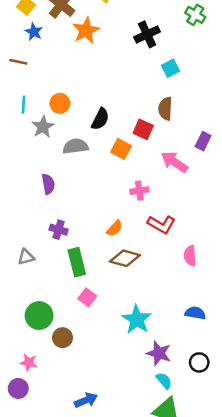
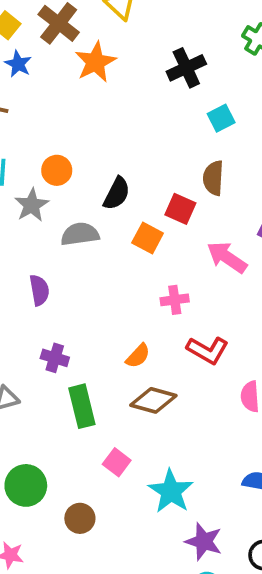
pink square: (87, 297) -> (117, 462), moved
brown circle: (62, 338) -> (80, 518), moved

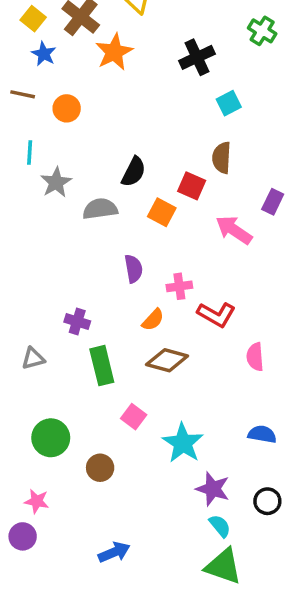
orange circle: (57, 170) -> (67, 108), moved
purple semicircle: (39, 290) -> (134, 269), moved
pink cross: (175, 300) -> (179, 286), moved

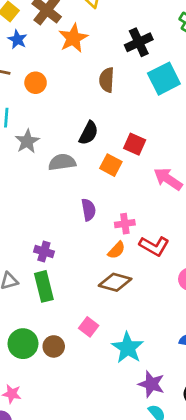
cyan square: (229, 103) -> (164, 79), size x1.6
brown semicircle: (222, 158) -> (107, 80), moved
orange semicircle: (153, 320) -> (116, 250), moved
green rectangle: (102, 366) -> (44, 286), moved
brown circle: (100, 468) -> (54, 346), moved

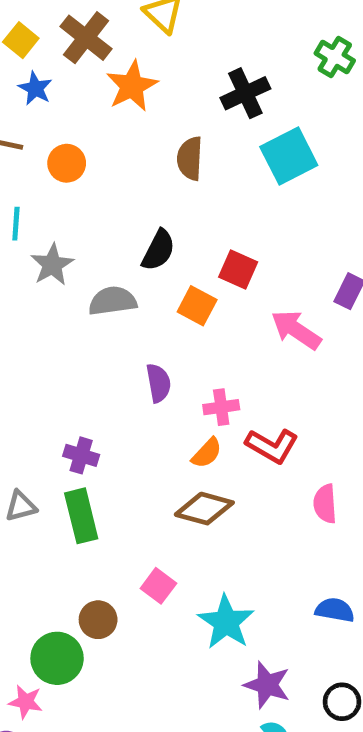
green circle: (23, 344) -> (57, 658), moved

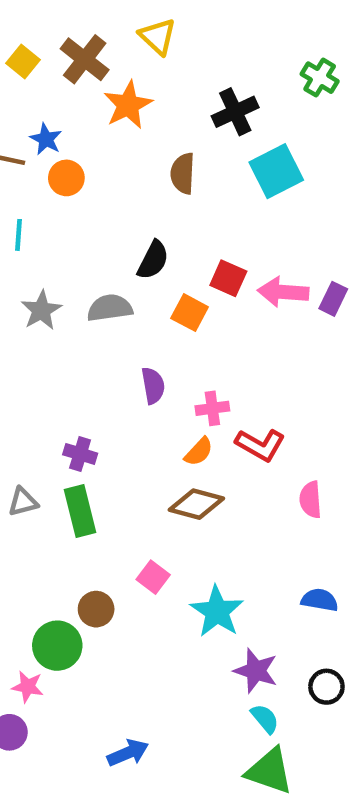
blue star: (35, 88) -> (46, 139), moved
gray star: (52, 265) -> (41, 310), moved
pink arrow: (296, 330) -> (283, 292), moved, turned -30

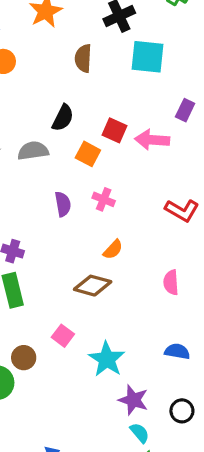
cyan square: (276, 171) -> (147, 57), turned 33
purple rectangle: (333, 299) -> (185, 110), moved
pink cross: (212, 408) -> (104, 199), moved, turned 30
red L-shape: (260, 445) -> (182, 210), moved
orange semicircle: (199, 452) -> (113, 250), moved

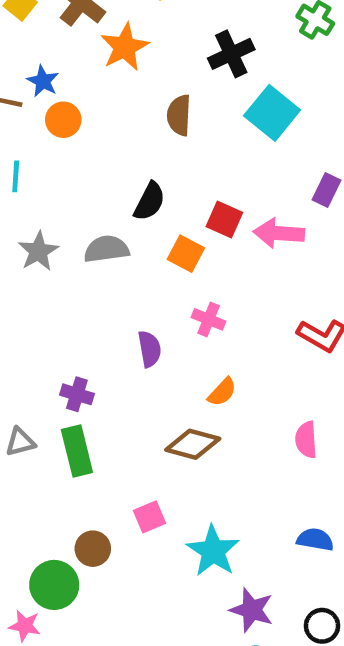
cyan square: (147, 57) -> (272, 113), turned 33
purple semicircle: (63, 204) -> (150, 349), moved
pink square: (63, 336) -> (150, 517), turned 30

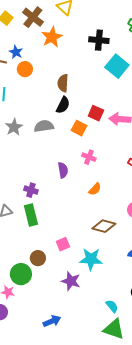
black cross: (231, 54) -> (99, 40), turned 30
brown semicircle: (179, 115) -> (63, 83), moved
brown diamond: (193, 444) -> (104, 226), moved
cyan star: (213, 551) -> (91, 259), turned -30
purple star: (252, 610) -> (71, 281), moved

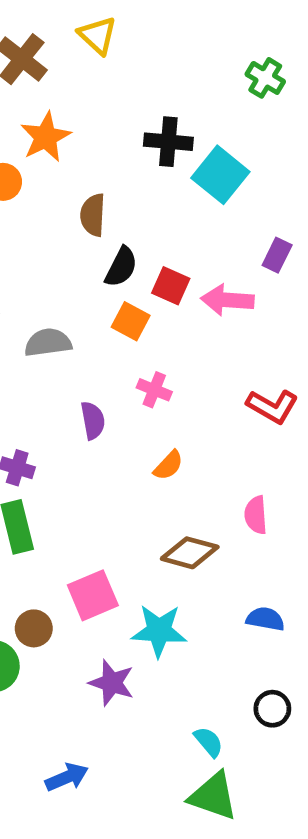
orange star: (52, 37) -> (46, 137), moved
black cross: (99, 40) -> (168, 142), moved
black semicircle: (63, 105) -> (121, 267), moved
gray semicircle: (44, 126) -> (48, 343), moved
pink square: (63, 244) -> (93, 595), size x1.5

